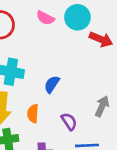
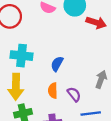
orange semicircle: (33, 114) -> (53, 91), moved

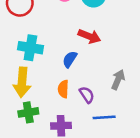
red arrow: (96, 23) -> (89, 36), moved

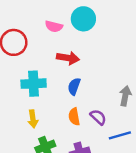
red arrow: (89, 36) -> (68, 58), moved
yellow arrow: (22, 82) -> (33, 119), size x0.6

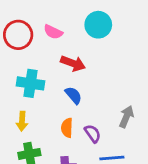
pink semicircle: (54, 26) -> (53, 32), moved
blue semicircle: (74, 86) -> (73, 95), turned 108

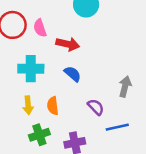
pink semicircle: (53, 32) -> (40, 28), moved, turned 54
orange semicircle: (67, 128) -> (53, 106), moved

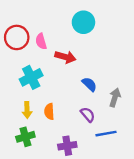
cyan cross: (31, 69) -> (31, 77), turned -30
blue semicircle: (73, 74) -> (89, 84), moved
green cross: (39, 135) -> (25, 137), moved

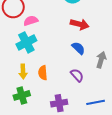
pink semicircle: (41, 41) -> (31, 21), moved, turned 88
red arrow: (65, 57) -> (80, 24), moved
blue line: (106, 134) -> (96, 102), moved

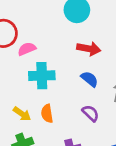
cyan cross: (26, 42) -> (42, 76), moved, turned 30
yellow arrow: (23, 72) -> (22, 114), turned -48

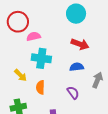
blue semicircle: (90, 79) -> (77, 67), turned -56
yellow arrow: (22, 114) -> (21, 75), moved

